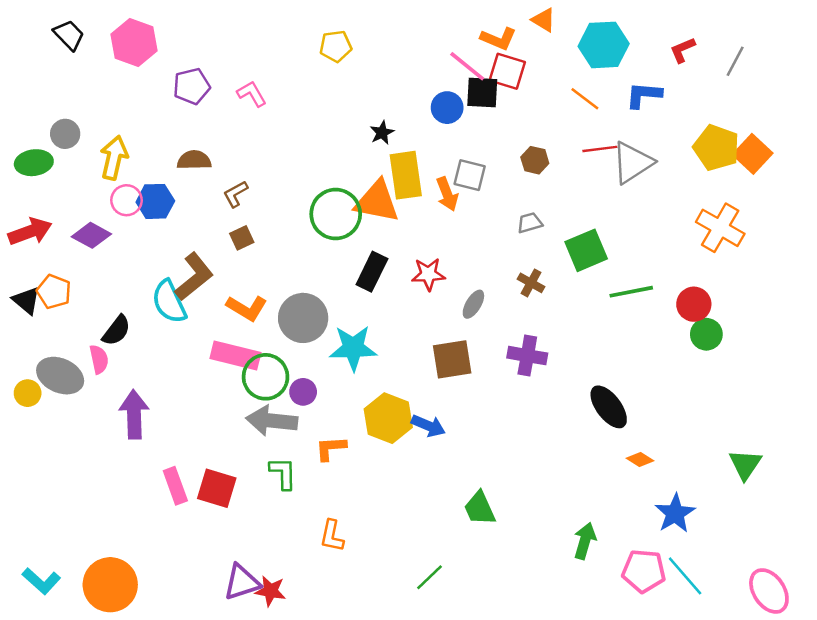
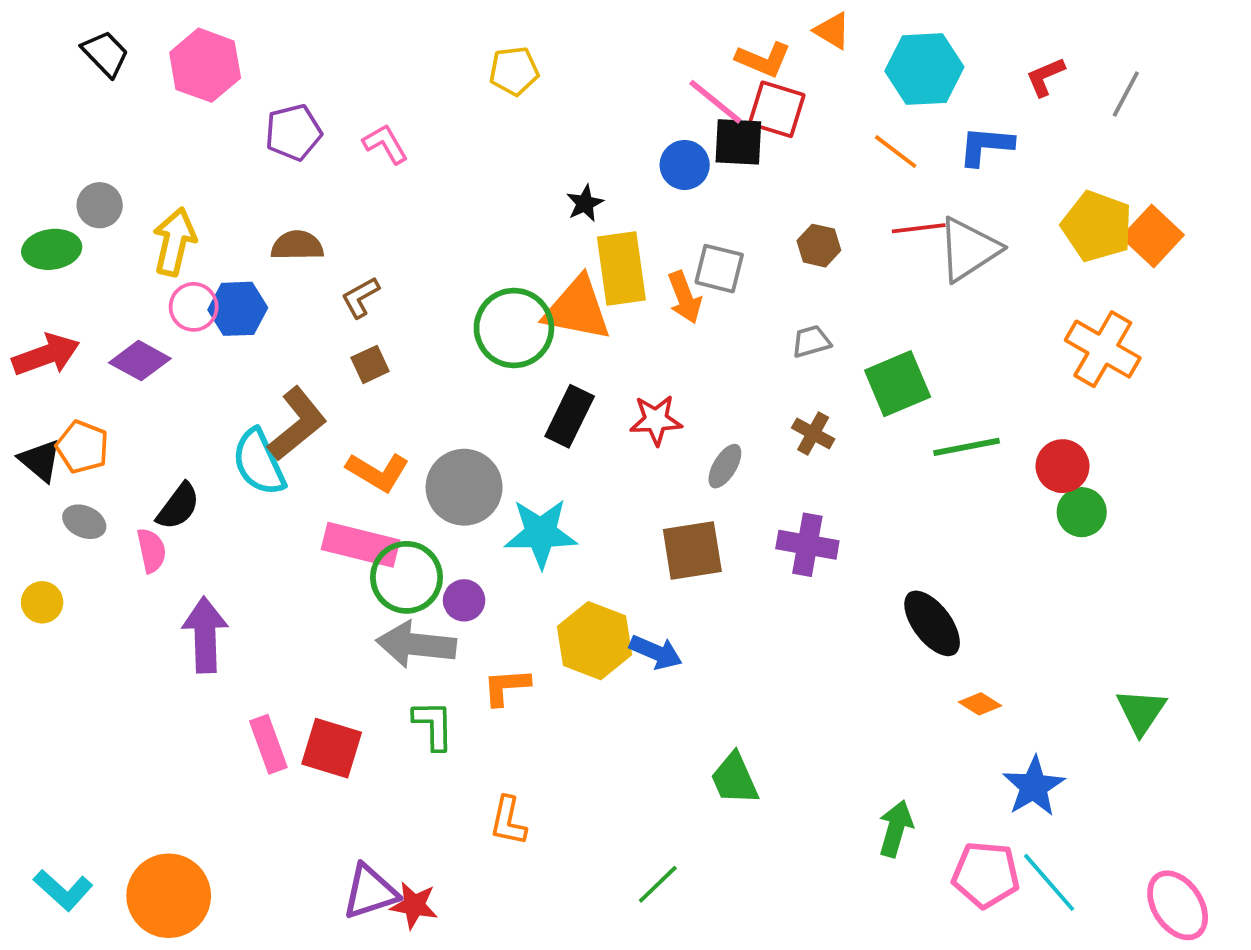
gray ellipse: (60, 376) -> (84, 522), moved, size x0.6

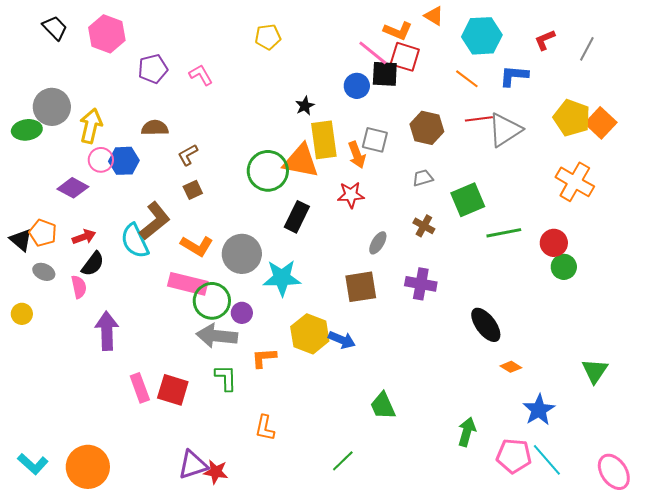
gray circle: (100, 205) -> (52, 107), size x1.6
brown hexagon: (819, 246) -> (427, 128), size x1.5
red arrow: (46, 355) -> (84, 237), moved, size x0.7
red star: (656, 420) -> (351, 195), moved

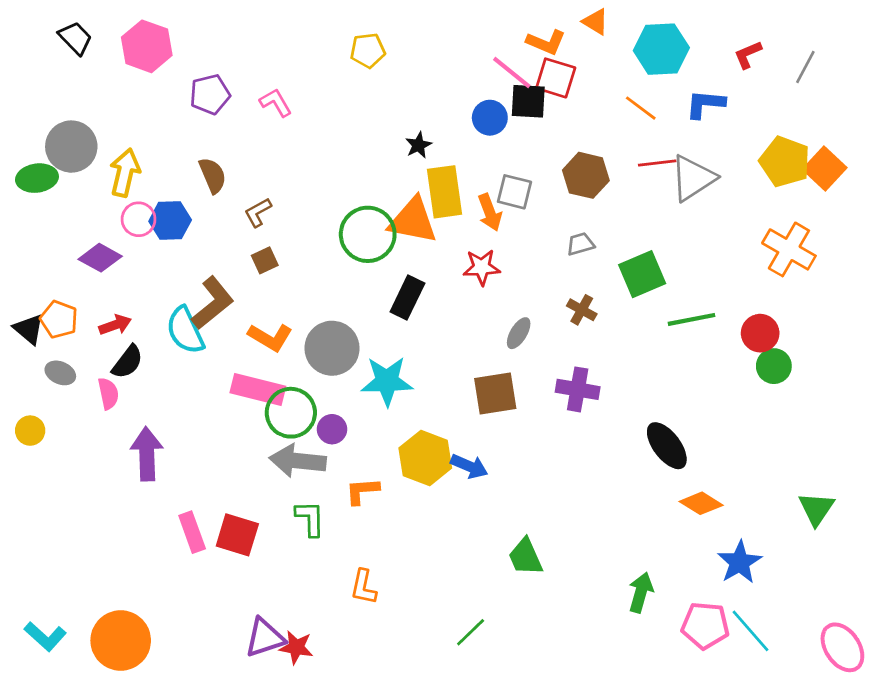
brown semicircle: (155, 128) -> (213, 175), turned 68
orange diamond: (511, 367) -> (701, 503), size x1.4

